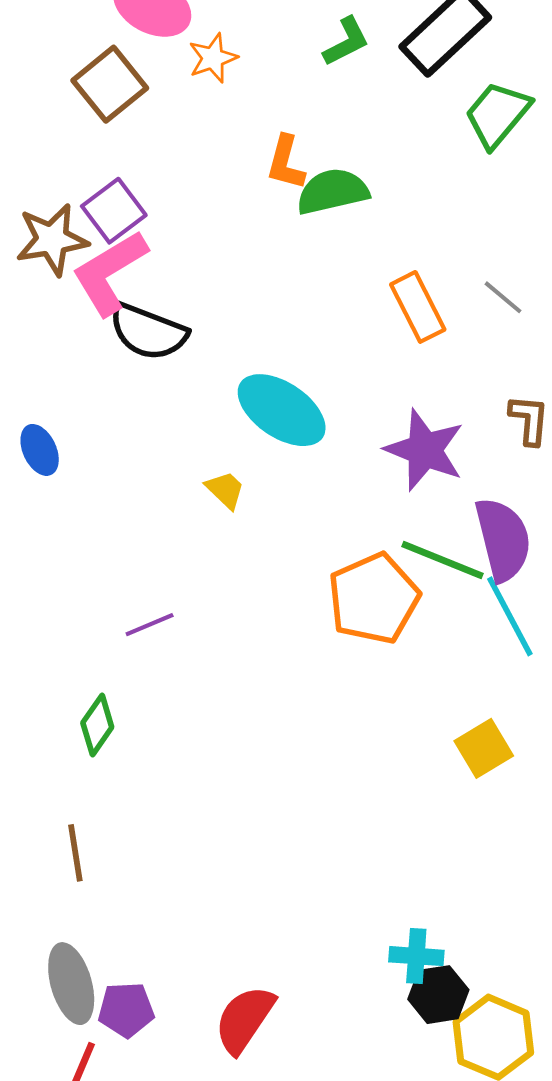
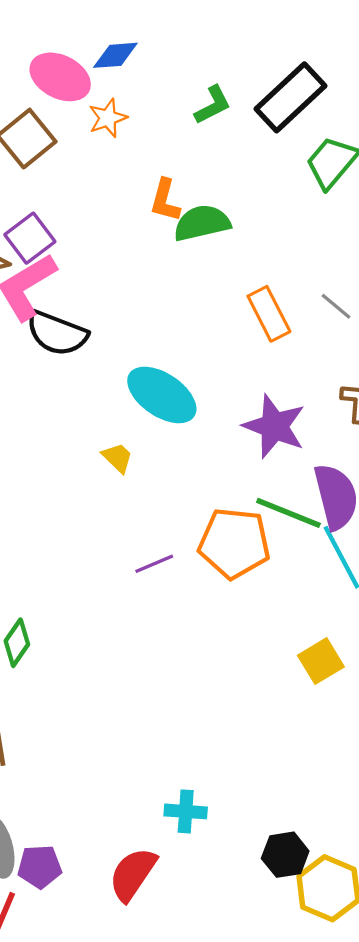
orange pentagon: (374, 598) -> (234, 543), turned 30
purple line: (150, 625) -> (154, 564), moved
cyan cross: (416, 956) -> (186, 811), moved

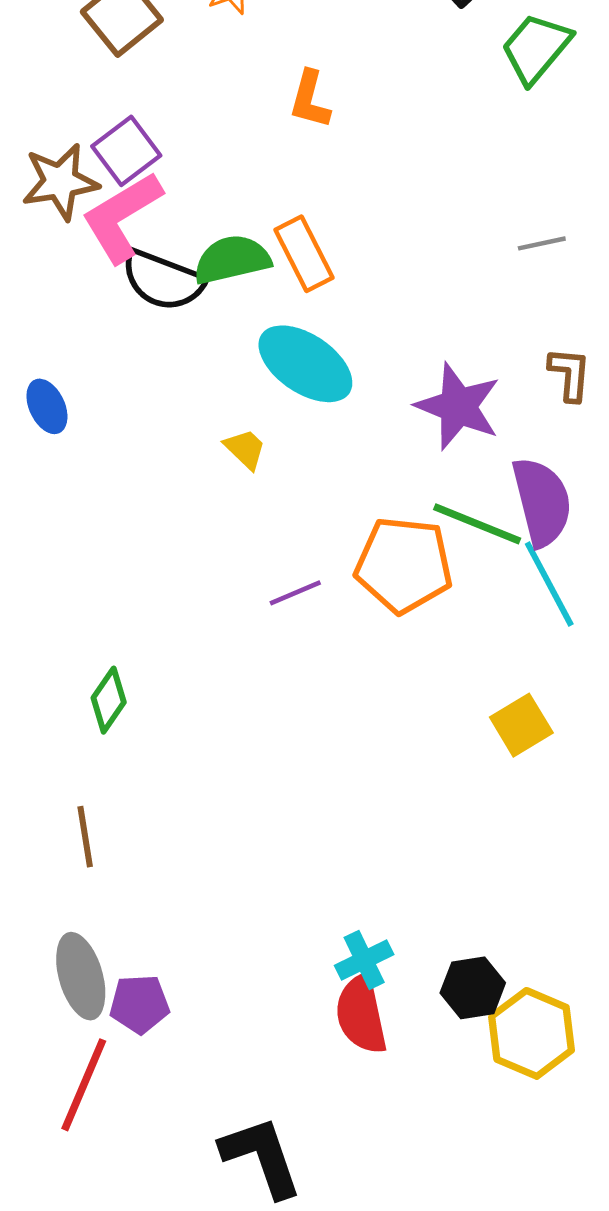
green semicircle: (202, 223) -> (232, 260), moved
gray line: (336, 306) -> (542, 243), turned -52
orange rectangle: (269, 314) -> (304, 254), moved
cyan cross: (186, 811) -> (364, 960), moved, turned -30
red semicircle: (133, 874) -> (361, 1014), moved, turned -46

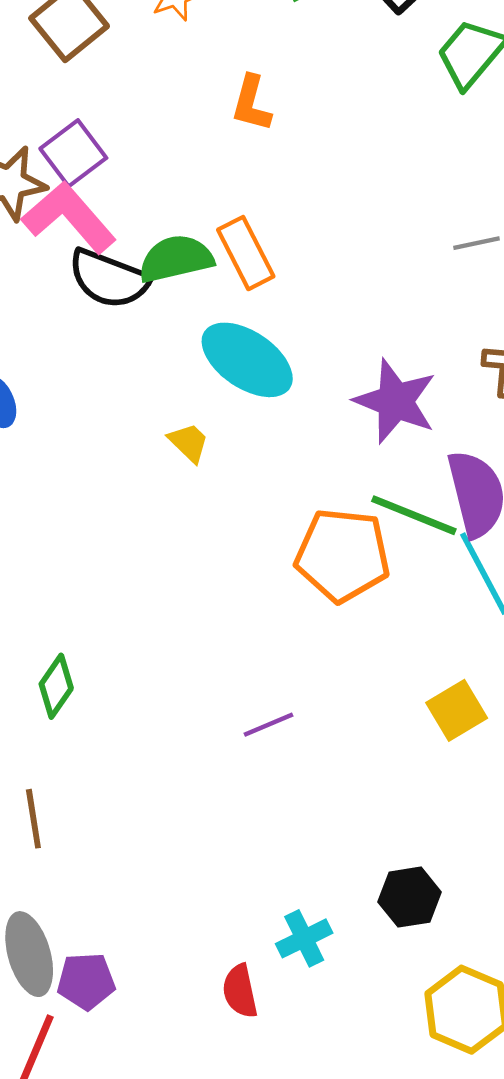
pink L-shape: (122, 217) -> (69, 217), turned 80
purple line: (295, 593) -> (269, 725), moved
black hexagon: (473, 988) -> (410, 897), moved
red semicircle: (361, 1014) -> (240, 991), moved, size x0.7

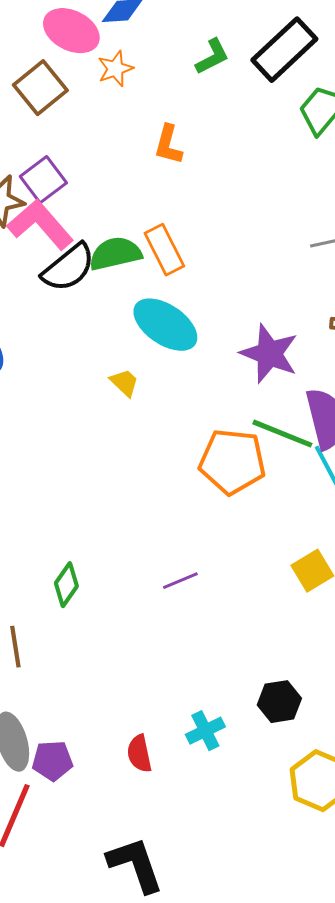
black semicircle: (109, 279) -> (68, 268), turned -60
green diamond: (56, 686) -> (66, 585), moved
red semicircle: (240, 991) -> (139, 754), moved

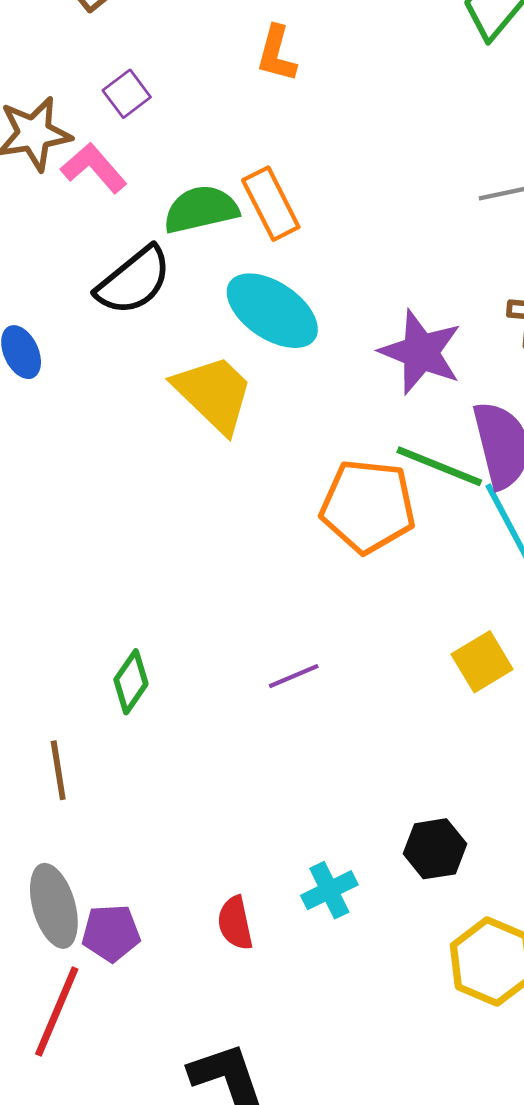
purple square: (43, 180) -> (127, 94), moved, size x0.7
pink L-shape: (40, 225) -> (94, 168), size x0.7
black semicircle: (68, 268) -> (134, 281), moved
yellow trapezoid: (124, 383) -> (214, 393), size x2.0

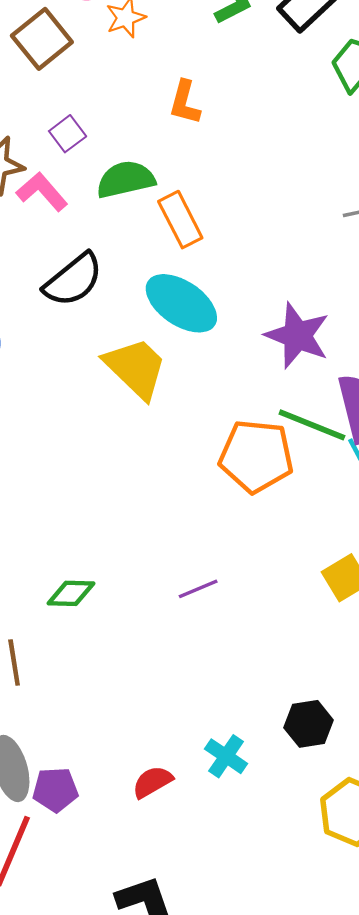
green semicircle: (201, 209) -> (126, 179), moved
green diamond: (131, 682) -> (71, 593), turned 57
cyan cross: (329, 890) -> (226, 756), turned -30
red semicircle: (235, 923) -> (152, 782), turned 72

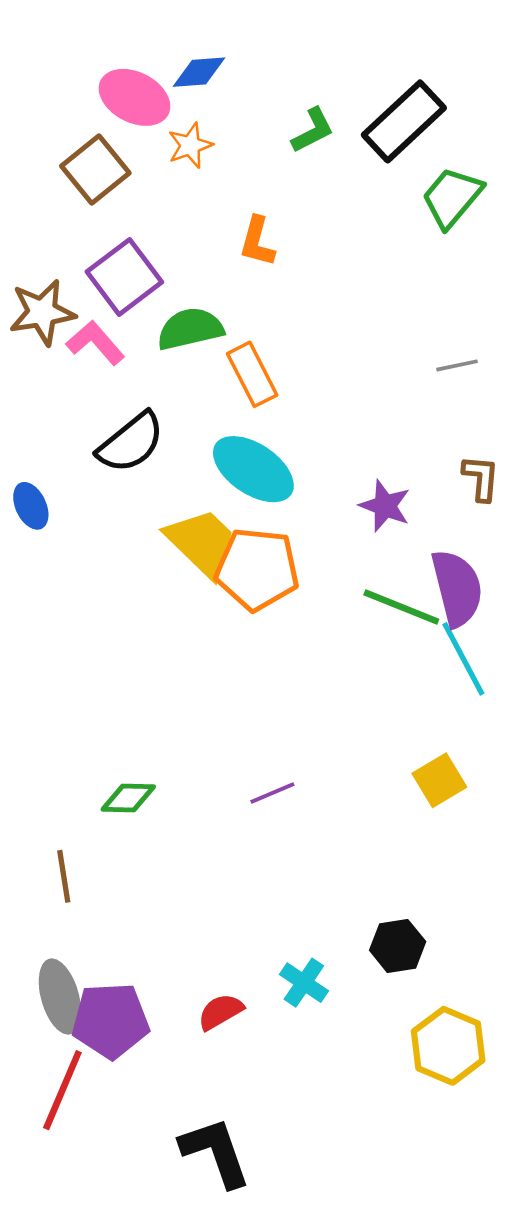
purple square: (68, 134) -> (124, 277), size x1.8
purple star: (297, 336) -> (385, 506), size x0.7
orange pentagon: (256, 456) -> (257, 569), moved
purple pentagon: (55, 790) -> (110, 1021), size x1.5

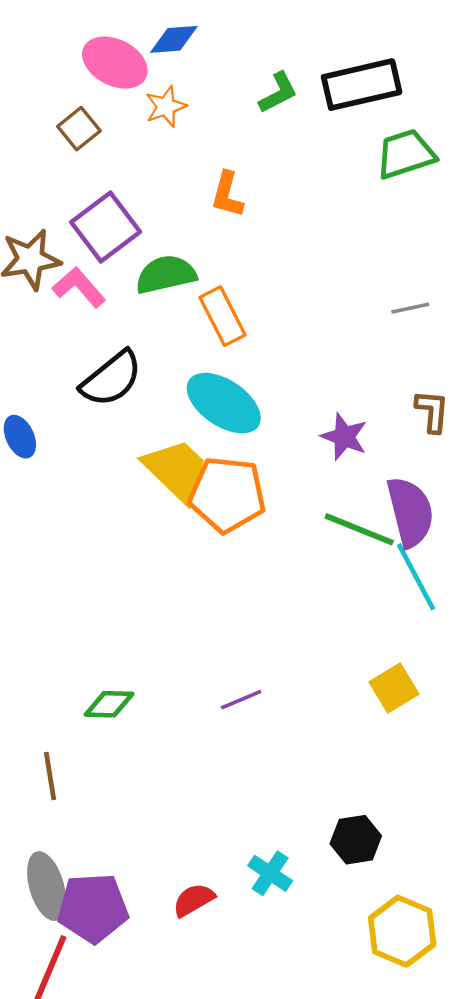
black rectangle: (404, 121) -> (362, 85), turned 30
brown square: (95, 169) -> (79, 129), size x0.7
green trapezoid: (452, 197) -> (406, 154), turned 32

